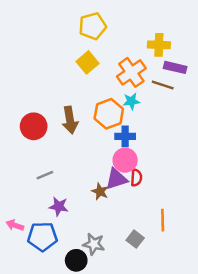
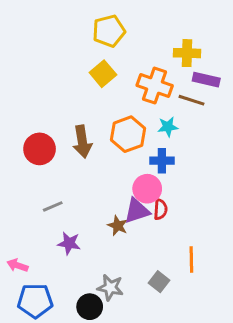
orange cross: (131, 72) -> (155, 85), turned -36
cyan star: (131, 101) -> (168, 127), moved
blue cross: (125, 136) -> (162, 161), moved
blue pentagon: (42, 237) -> (35, 301), moved

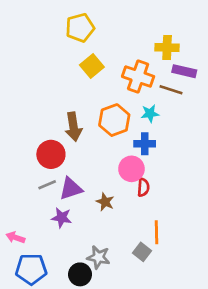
yellow pentagon: (109, 31) -> (80, 28), moved
red circle: (40, 149) -> (51, 154), moved
purple triangle: (137, 211) -> (71, 189), moved
orange line: (191, 260) -> (157, 232), moved

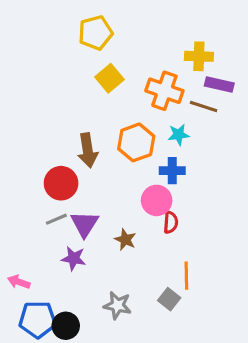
purple triangle: (71, 189) -> (85, 224), turned -40
black circle: (80, 274) -> (66, 326), moved

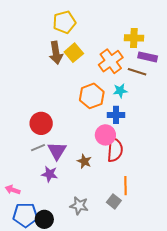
orange cross: (164, 91) -> (111, 61), turned 35
brown arrow: (88, 150) -> (56, 53), moved
red semicircle: (171, 222) -> (115, 150), size x1.6

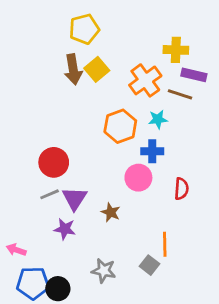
red semicircle: (115, 150) -> (181, 189), moved, size x0.7

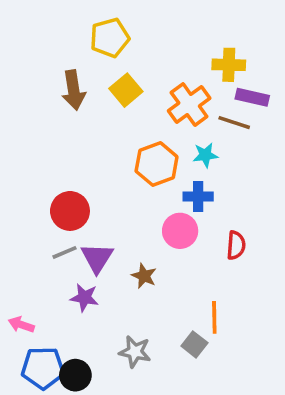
brown arrow: (73, 69) -> (74, 90), moved

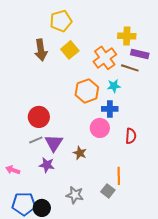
pink arrow: (21, 325) -> (13, 170), moved

